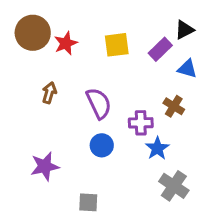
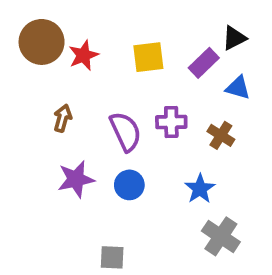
purple cross: (141, 123) -> (171, 122), moved
purple star: (45, 166) -> (76, 179), moved

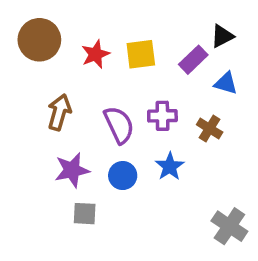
red star: (84, 55) -> (96, 54), moved
brown arrow: (63, 118) -> (59, 112), size x1.4
blue star: (200, 189) -> (170, 166), moved
gray cross: (221, 236) -> (229, 226), moved
gray square: (112, 257) -> (85, 214), moved

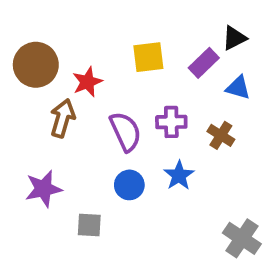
brown circle: (39, 40) -> (36, 65), moved
red star: (96, 54) -> (87, 82), moved
purple star: (72, 170) -> (43, 189), moved

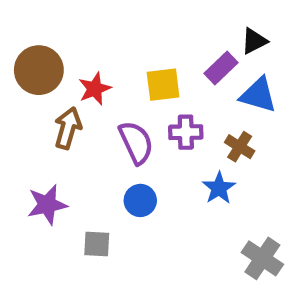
yellow square: (148, 57) -> (163, 85), moved
blue triangle: (238, 88) -> (258, 95), size x1.4
blue star: (179, 175) -> (219, 188), moved

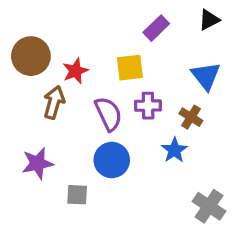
black triangle: (254, 41) -> (209, 20), moved
purple rectangle: (221, 68) -> (156, 28), moved
blue triangle: (258, 95) -> (206, 76), turned 36
blue circle: (140, 200) -> (112, 160), size x1.4

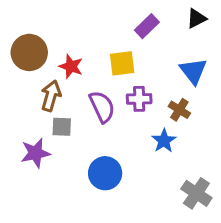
red star: (75, 71) -> (71, 66), turned -30
blue circle: (112, 160) -> (105, 173), moved
gray square: (77, 195) -> (62, 127), moved

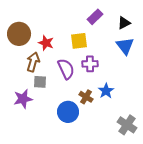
black triangle: (196, 18) -> (124, 23), moved
brown cross: (179, 110) -> (86, 97), moved

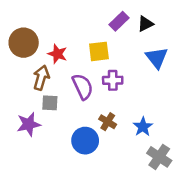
black triangle: (124, 23) -> (145, 24), moved
blue star: (106, 91) -> (143, 127), moved

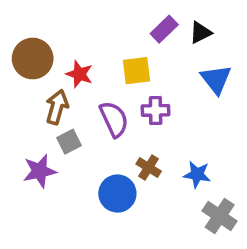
gray square: (50, 103) -> (69, 142), turned -30
blue star: (143, 127) -> (197, 174), turned -30

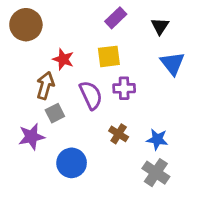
purple rectangle: (164, 29) -> (116, 18), moved
black triangle: (201, 33) -> (160, 26), turned -30
brown circle: (33, 59) -> (26, 25), moved
blue circle: (117, 194) -> (72, 163), moved
gray cross: (220, 216) -> (156, 173), moved

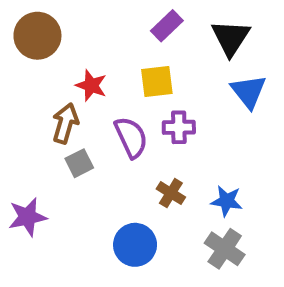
black triangle: (160, 26) -> (231, 38), size x1.5
purple star: (31, 137) -> (27, 217), moved
blue circle: (72, 163) -> (135, 245), moved

